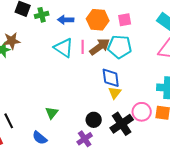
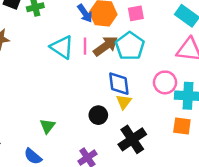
blue arrow: (66, 20) -> (85, 13), moved, turned -126
cyan pentagon: (120, 47) -> (130, 46), turned 30
pink circle: (142, 112) -> (165, 82), moved
black circle: (94, 120) -> (98, 115), moved

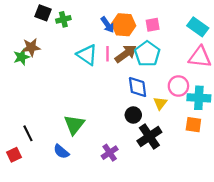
yellow triangle: (124, 102) -> (160, 103), moved
black circle: (98, 115) -> (133, 115), moved
green triangle: (47, 126) -> (74, 125), size x1.5

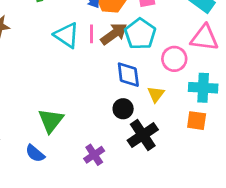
pink circle: (178, 86) -> (174, 59), moved

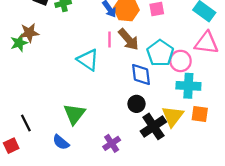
brown arrow: (114, 34) -> (129, 40), turned 85
cyan pentagon: (140, 34) -> (160, 53), moved
cyan triangle: (67, 35) -> (88, 60), moved
cyan cross: (203, 88) -> (188, 86), moved
yellow triangle: (156, 94) -> (173, 116), moved, size x1.5

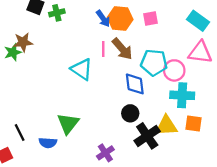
cyan pentagon: (160, 53) -> (154, 63), turned -30
yellow triangle: (173, 116) -> (166, 126), turned 50
blue semicircle: (61, 142) -> (48, 143), moved, turned -36

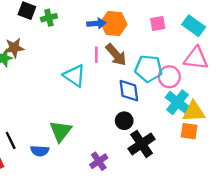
blue arrow: (103, 18) -> (96, 23), turned -60
pink square: (151, 18) -> (158, 23), moved
cyan cross: (182, 95) -> (177, 102), turned 35
yellow triangle: (166, 126) -> (194, 111), moved

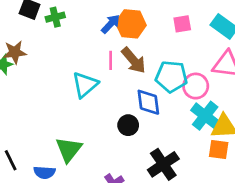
blue arrow: (96, 23) -> (111, 24), turned -42
cyan triangle: (74, 76) -> (85, 85), turned 45
black circle: (124, 121) -> (128, 125), moved

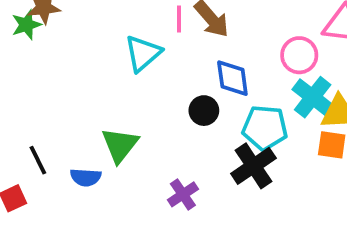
cyan pentagon: (171, 77) -> (265, 128), moved

